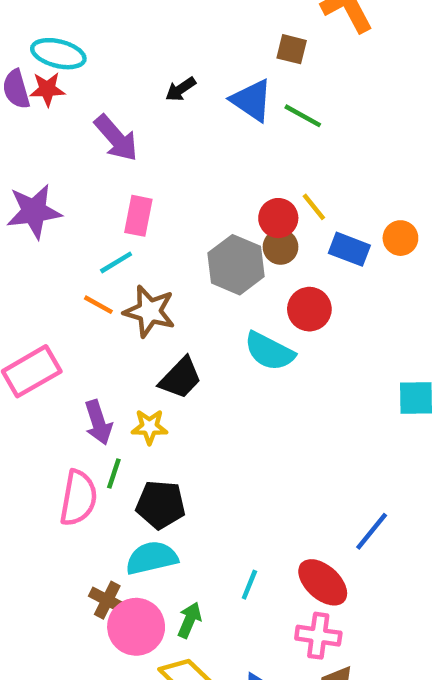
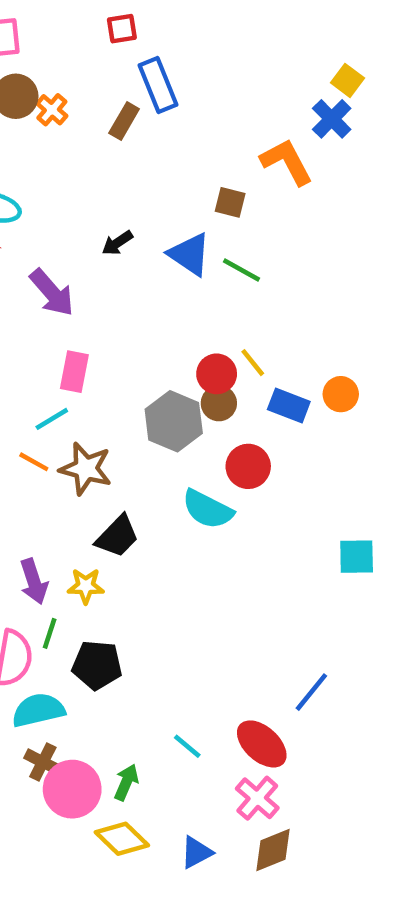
cyan semicircle: (152, 558) -> (38, 710), moved
cyan line: (249, 585) -> (187, 746), turned -72
pink cross: (318, 636) -> (257, 798), turned 33

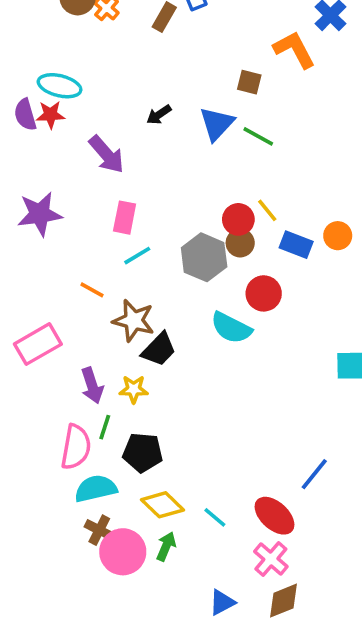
blue triangle: (190, 254) -> (217, 124), turned 39
cyan line: (52, 419) -> (137, 256), moved
brown star: (86, 469) -> (134, 321), moved
yellow diamond: (122, 839) -> (163, 505), moved

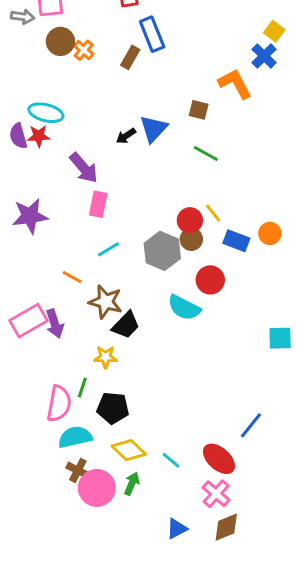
blue triangle: (217, 124) -> (154, 129), moved
pink rectangle: (125, 218) -> (98, 204), moved
purple arrow: (92, 386) -> (55, 324), moved

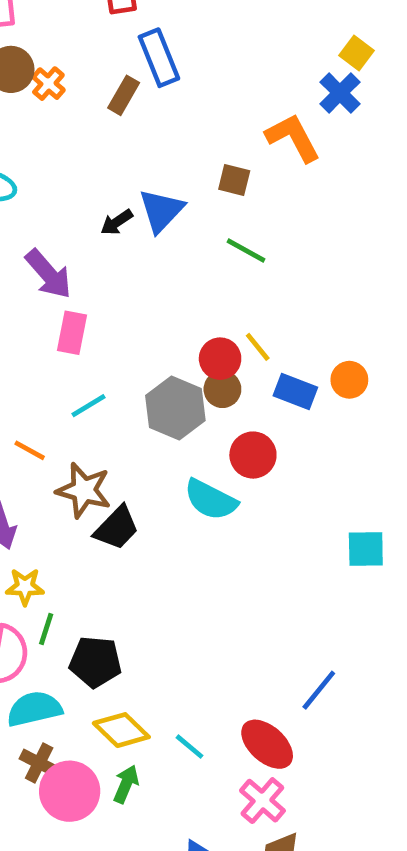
yellow star: (106, 357) -> (25, 587), moved

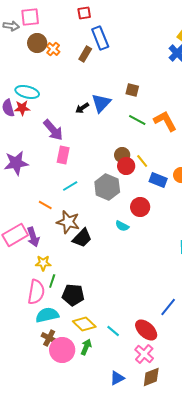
orange L-shape: (293, 138) -> (165, 121), moved
brown circle: (222, 389) -> (122, 155), moved
cyan semicircle: (211, 500) -> (122, 226), size x0.6

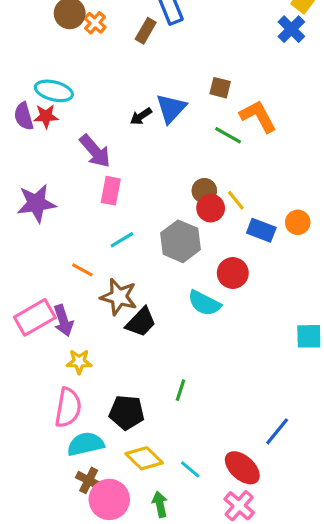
orange L-shape: (165, 121) -> (258, 116), moved
cyan semicircle: (122, 226) -> (204, 303), size x1.5
green line: (52, 281) -> (181, 390), moved
green arrow: (86, 347) -> (160, 504), moved, turned -35

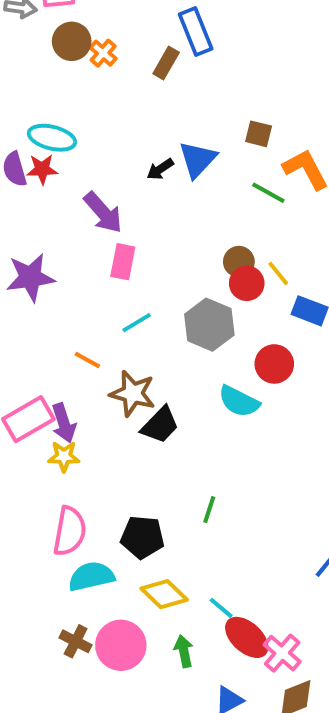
yellow star: (79, 362) -> (64, 456), moved
red ellipse: (242, 468) -> (247, 637), moved
brown cross: (89, 480) -> (76, 641), moved

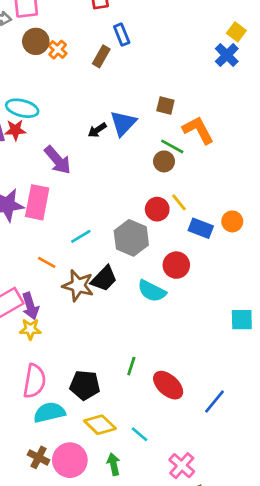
blue rectangle: (196, 31) -> (122, 35), size x0.7
pink rectangle: (123, 262) -> (37, 202), moved, size x1.4
brown circle: (239, 262) -> (164, 161), moved
black trapezoid: (160, 425) -> (104, 279), moved
red ellipse: (247, 637) -> (168, 385), moved

